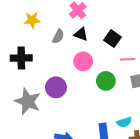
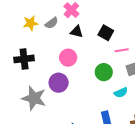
gray semicircle: (58, 36) -> (52, 23), moved, turned 32
pink circle: (83, 61) -> (68, 58), moved
cyan semicircle: (124, 122) -> (121, 93), moved

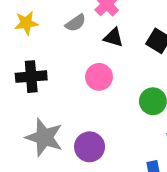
yellow star: (31, 23) -> (26, 23), moved
purple circle: (59, 83) -> (90, 147), moved

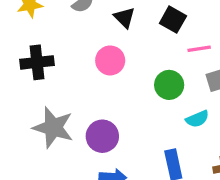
black triangle: (113, 37) -> (124, 17), turned 30

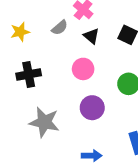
purple circle: (102, 136) -> (92, 108), moved

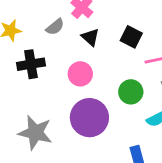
black cross: (29, 74) -> (31, 64), moved
purple circle: (92, 108) -> (89, 118), size x1.4

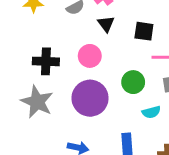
black square: (131, 37) -> (144, 31), turned -30
black cross: (31, 64) -> (46, 61), moved

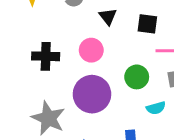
gray star: (37, 102) -> (48, 118), moved

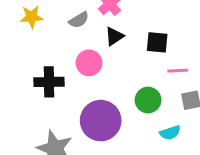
black triangle: (108, 17) -> (114, 36), turned 36
pink circle: (91, 50) -> (89, 63), moved

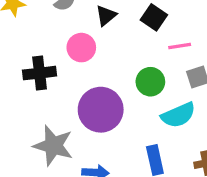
black square: (157, 42) -> (154, 17), turned 35
cyan semicircle: (170, 133) -> (178, 115), size x1.5

